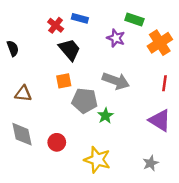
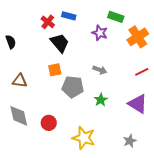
gray arrow: (116, 81) -> (100, 70), size x0.6
red line: (165, 83) -> (142, 72), turned 56
green star: (105, 116) -> (101, 100), moved

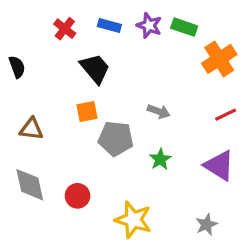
red cross: (48, 22) -> (65, 29), moved
purple star: (100, 33) -> (149, 25), moved

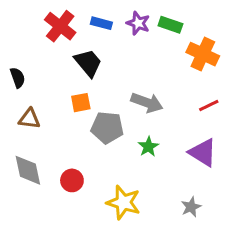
red cross: (65, 29) -> (60, 26), size x1.5
orange cross: (219, 59) -> (203, 54), turned -32
black semicircle: (17, 67) -> (18, 78), moved
gray arrow: (159, 111) -> (147, 103), size x1.5

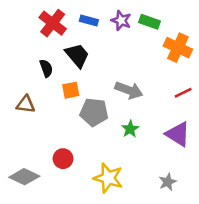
black semicircle: (18, 78) -> (46, 68), moved
gray diamond: (28, 170) -> (24, 177), moved, turned -52

